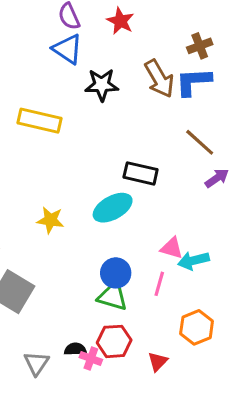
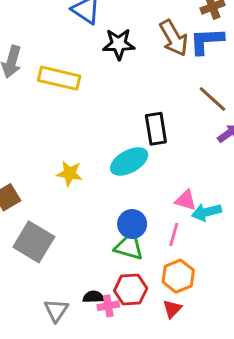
black rectangle: (141, 173) -> (156, 129), turned 68
orange hexagon: (197, 327) -> (178, 276), moved
pink cross: (91, 359) -> (108, 306), turned -30

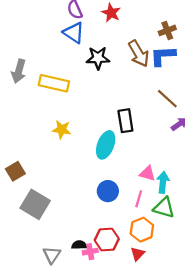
cyan ellipse: (129, 161) -> (106, 145), turned -40
yellow star: (70, 173) -> (62, 129), moved
cyan arrow: (206, 212) -> (163, 182), turned 110
green triangle: (129, 246) -> (164, 208), moved

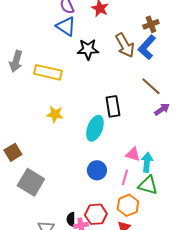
blue L-shape: (163, 56) -> (147, 47), turned -45
black semicircle: (79, 245) -> (71, 219), turned -88

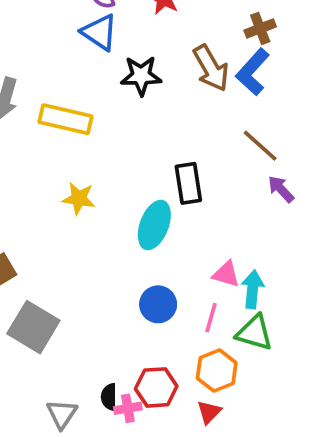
purple arrow: (162, 109) -> (281, 189), turned -98

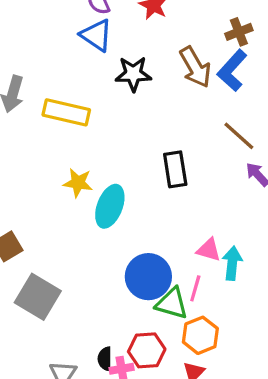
cyan ellipse: (154, 225) -> (110, 206), moved
blue circle: (158, 304) -> (148, 277), size x1.4
green triangle: (254, 333) -> (172, 303), moved

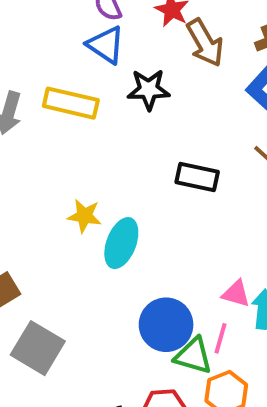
brown arrow: (195, 67) -> (205, 43), moved
yellow rectangle: (66, 112) -> (71, 103), moved
black rectangle: (175, 169) -> (197, 177), moved, turned -69

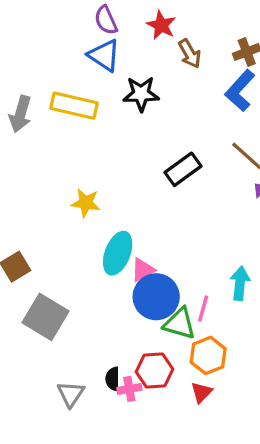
brown arrow: (205, 43) -> (190, 54), size x0.7
black rectangle: (197, 177) -> (183, 169), turned -48
cyan ellipse: (121, 243) -> (118, 253), moved
pink triangle: (236, 294) -> (143, 270), moved, turned -44

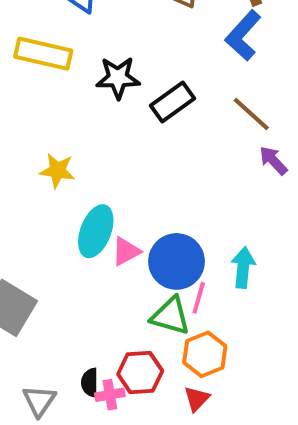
black star: (141, 94) -> (118, 78), moved
black rectangle: (183, 169) -> (172, 102), moved
blue circle: (156, 297) -> (176, 261), moved

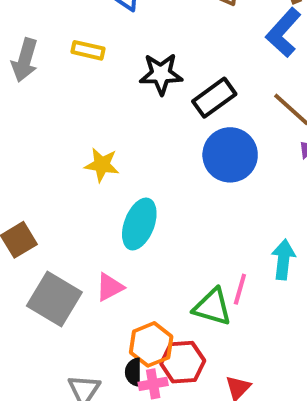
yellow rectangle: (43, 54) -> (88, 50), size x0.6
pink triangle: (126, 251) -> (110, 287), moved
blue circle: (176, 261) -> (230, 155), moved
orange hexagon: (205, 354) -> (151, 344), moved

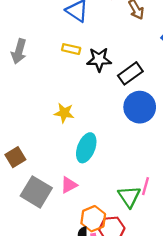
yellow rectangle: (88, 50) -> (71, 49), moved
green triangle: (212, 307) -> (129, 197), turned 40

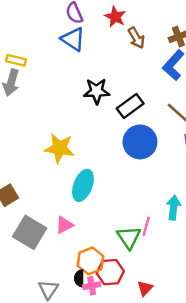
yellow rectangle: (71, 49) -> (16, 60), moved
yellow star: (64, 113) -> (59, 148), size x1.4

